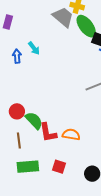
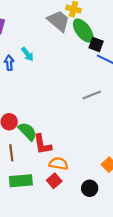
orange semicircle: (71, 135) -> (59, 164), moved
red square: (59, 167) -> (54, 181), turned 32

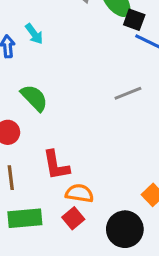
green semicircle: (27, 131) -> (34, 98), moved
black circle: (90, 188) -> (125, 229), size x1.5

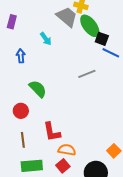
cyan arrow: (34, 34) -> (46, 39), moved
gray line: (128, 93) -> (87, 74), moved

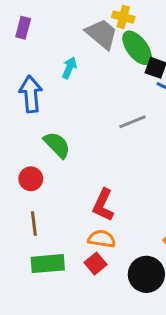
purple rectangle: (12, 22) -> (23, 28), moved
cyan arrow: (46, 39) -> (69, 68), turned -120
blue arrow: (21, 56) -> (31, 94), size x1.6
red L-shape: (52, 132) -> (103, 205), moved, turned 35

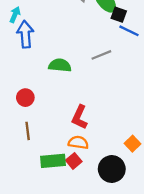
cyan arrow: (69, 68) -> (15, 15), moved
green semicircle: (57, 145) -> (60, 65), moved, turned -40
green rectangle: (48, 264) -> (53, 161), moved

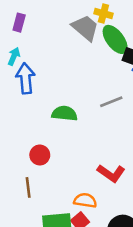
red circle: (25, 98) -> (40, 155), moved
red L-shape: (79, 117) -> (111, 173), moved, turned -80

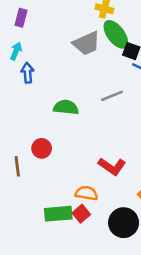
gray trapezoid: (85, 28) -> (86, 43), moved, turned 116
blue arrow: (26, 78) -> (27, 73), size x0.7
brown line: (28, 187) -> (17, 166), moved

